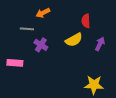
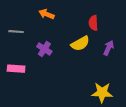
orange arrow: (43, 13) -> (47, 14), turned 48
gray line: (27, 29) -> (16, 32), moved

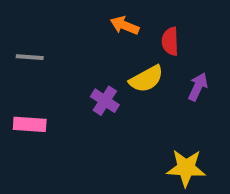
orange arrow: (47, 14) -> (125, 25), moved
purple cross: (44, 49) -> (105, 101), moved

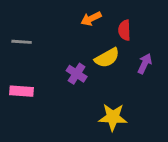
orange arrow: (125, 25) -> (91, 19), turned -48
yellow star: (186, 168) -> (113, 117), moved

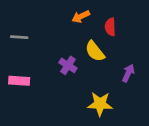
yellow semicircle: (107, 58) -> (95, 51), turned 80
purple arrow: (145, 64) -> (128, 73), moved

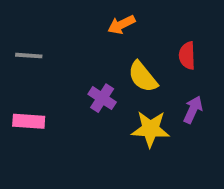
red semicircle: (110, 27) -> (187, 56), moved
yellow star: (100, 104) -> (150, 129), moved

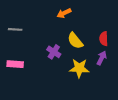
red semicircle: (187, 56) -> (104, 39), moved

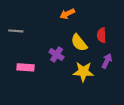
red semicircle: (104, 39) -> (102, 35), moved
pink rectangle: (15, 64) -> (25, 67), moved

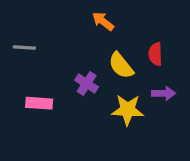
orange arrow: (67, 14) -> (103, 21), turned 64
purple arrow: (107, 61) -> (164, 93), turned 64

